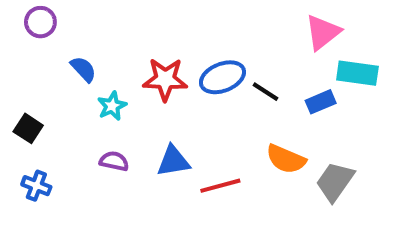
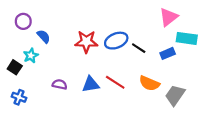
purple circle: (40, 22) -> (23, 21), moved
cyan star: (112, 106) -> (31, 56), moved
red line: (220, 186) -> (115, 82), moved, turned 48

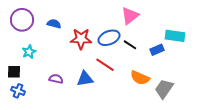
pink triangle: (169, 17) -> (130, 16), moved
purple circle: (23, 21) -> (22, 20), size x1.5
blue semicircle: (44, 36) -> (54, 24), moved, turned -32
black square: (15, 67) -> (14, 72), moved, turned -32
red line: (115, 82) -> (105, 65), moved

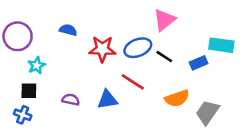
purple circle: (22, 20) -> (18, 36), moved
black square: (14, 72) -> (29, 91), moved
orange semicircle: (140, 78) -> (177, 98), turned -42

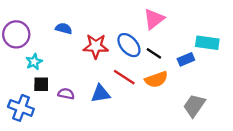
blue ellipse: (138, 48) -> (129, 45), turned 70
black square: (29, 91) -> (41, 84), moved
orange semicircle: (177, 98) -> (156, 79), moved
blue cross: (23, 115) -> (21, 108), size x1.5

